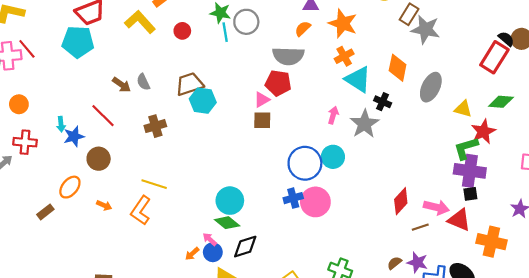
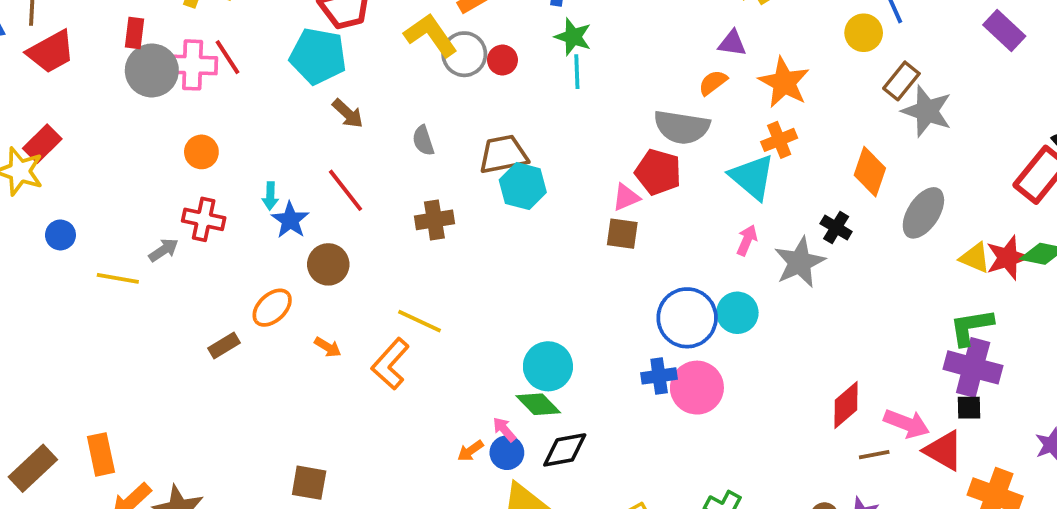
gray circle: (246, 22) -> (464, 54), moved
cyan triangle: (358, 79) -> (752, 177), moved
brown arrow: (122, 85) -> (348, 113), moved
red star: (483, 132) -> (1008, 258), moved
blue star: (74, 136) -> (290, 220), turned -30

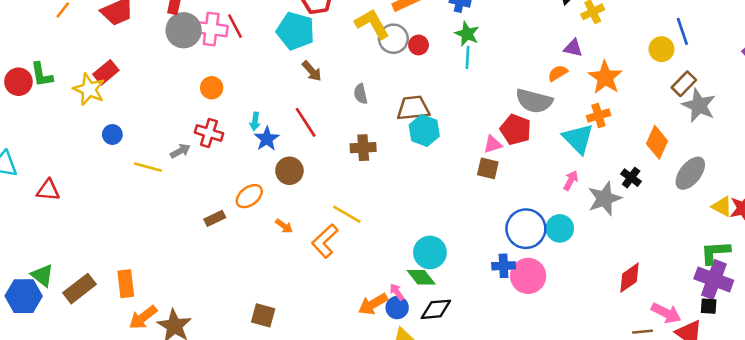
red diamond: (846, 405) -> (629, 278), moved
orange arrow: (470, 451) -> (373, 304), size x1.6

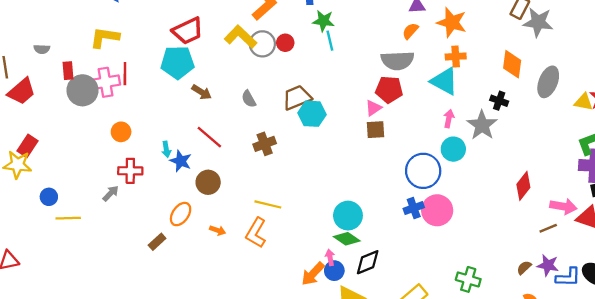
red line: (235, 26) -> (125, 74), turned 45
orange cross: (598, 116) -> (456, 56), turned 30
yellow line: (148, 167) -> (68, 218), moved
cyan circle: (560, 228) -> (453, 149), moved
pink arrow: (397, 292) -> (330, 257), turned 42

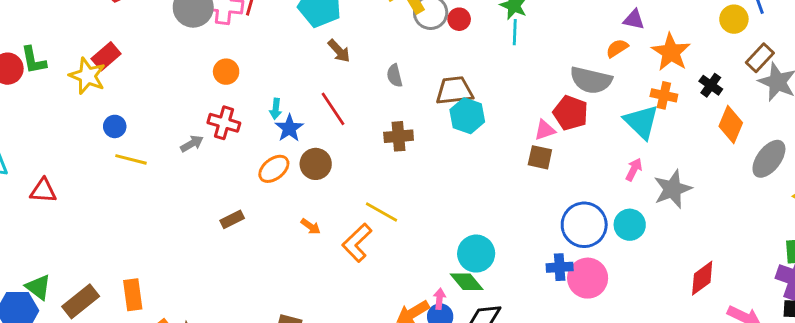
black cross: (499, 101) -> (711, 85), moved
cyan circle: (453, 149) -> (630, 225), moved
orange ellipse: (181, 214) -> (274, 169), moved

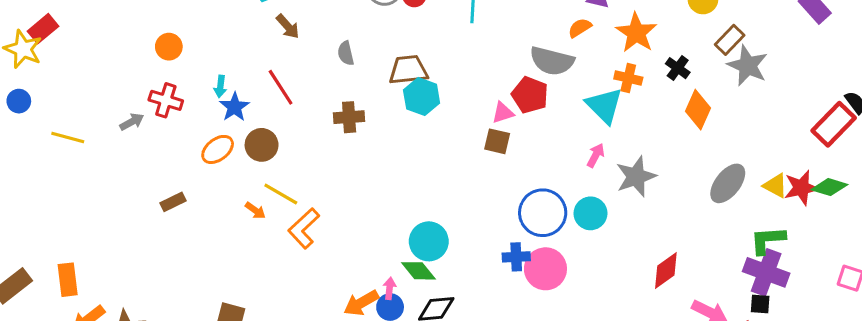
blue circle: (115, 126) -> (19, 101), moved
gray ellipse: (769, 159) -> (728, 183), moved
yellow line: (382, 212) -> (281, 194), moved

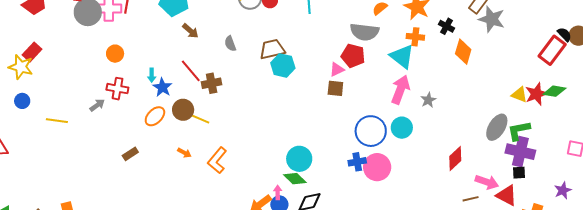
brown cross: (349, 117) -> (212, 83), moved
pink arrow: (596, 155) -> (400, 90), size x1.8
gray star: (636, 177) -> (428, 100), size x0.6
gray ellipse: (728, 183) -> (497, 127), moved
yellow line: (281, 194) -> (198, 118), moved

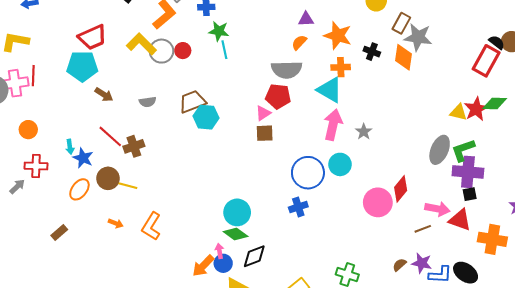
gray semicircle: (230, 44) -> (148, 102), turned -70
orange diamond: (463, 52) -> (404, 57), moved
pink circle: (377, 167) -> (378, 202), moved

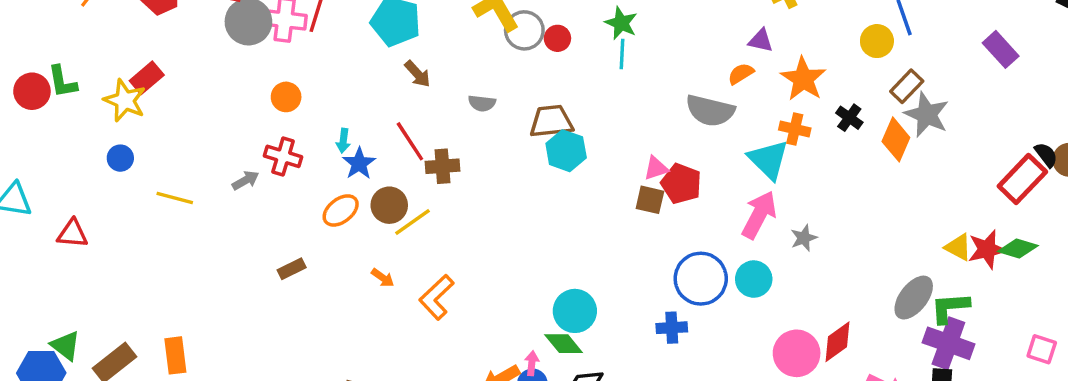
red pentagon: (278, 96) -> (681, 184), moved
yellow line: (125, 185) -> (413, 222), turned -65

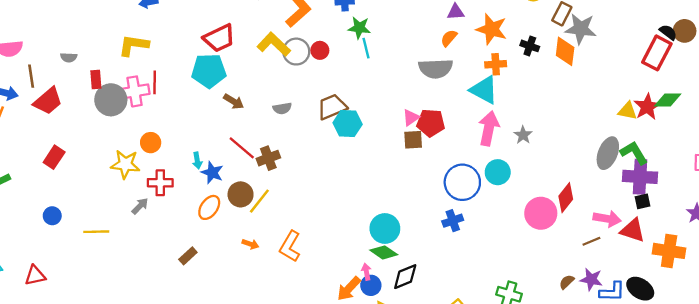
yellow star: (125, 101) -> (125, 164), moved
green L-shape: (950, 308) -> (634, 153), turned 80

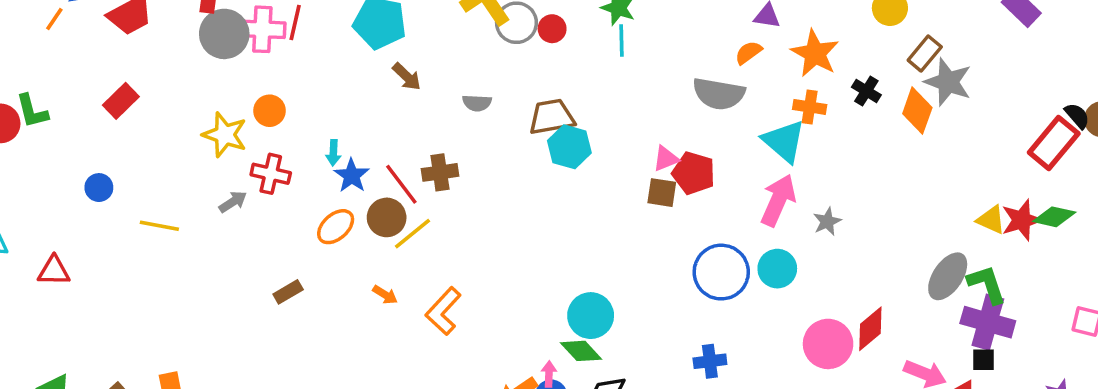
red line: (242, 148) -> (401, 184), moved
blue cross: (453, 221) -> (710, 361), moved

